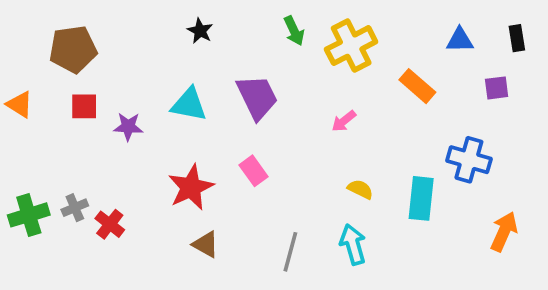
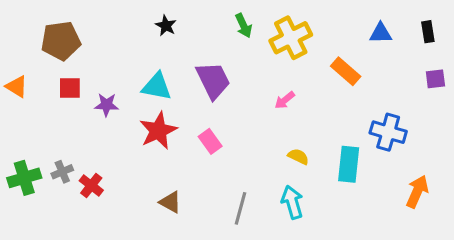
purple square: (497, 88) -> (435, 79), moved
red star: (191, 187) -> (158, 131), moved

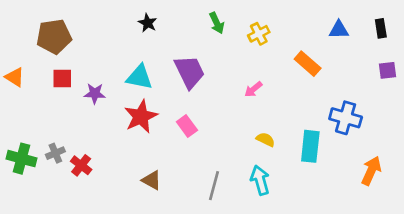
yellow cross: (291, 38) -> (259, 34), size x0.6
green cross: (24, 178) -> (22, 159), turned 32

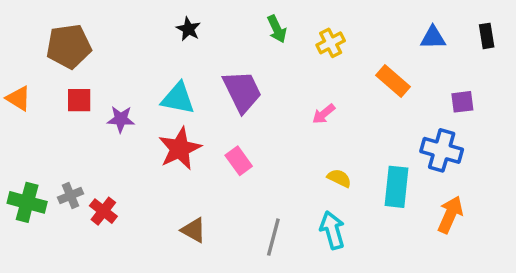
purple square: (388, 70) -> (462, 102), moved
orange arrow: (371, 171) -> (450, 215), moved

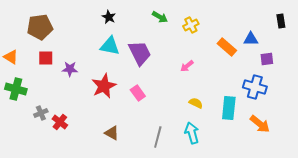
green arrow: (277, 29) -> (160, 17), turned -35
blue triangle: (433, 38) -> (251, 39), moved
cyan triangle: (178, 98) -> (110, 46), moved
green cross: (27, 202) -> (16, 89), moved
orange arrow: (450, 215) -> (260, 124), turned 105

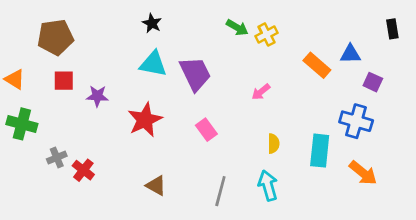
green arrow: (160, 17) -> (237, 27), moved
purple square: (267, 59) -> (373, 82), turned 32
pink rectangle: (138, 93) -> (206, 130), moved
yellow semicircle: (196, 103) -> (274, 144), turned 64

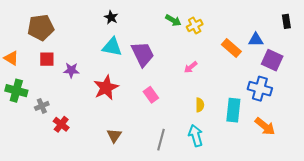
purple square: (373, 82) -> (272, 60), size x1.5
gray cross: (57, 158) -> (42, 106), moved
brown triangle: (156, 186) -> (114, 136), turned 35

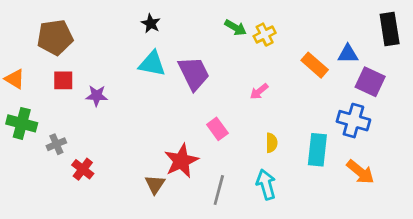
black rectangle: (286, 21) -> (390, 29), size x1.6
red star: (106, 88) -> (181, 161), moved
pink rectangle: (151, 95) -> (217, 129), moved

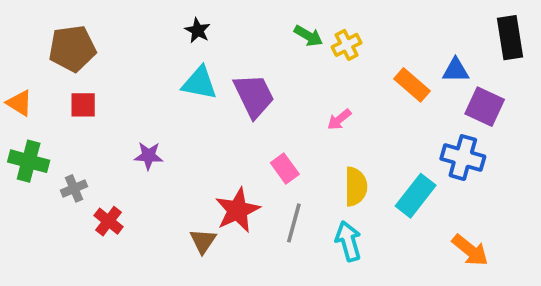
purple star: (97, 96) -> (149, 156), moved
yellow semicircle: (272, 143) -> (356, 187), size x1.5
cyan rectangle: (317, 150) -> (416, 196), turned 32
orange arrow: (360, 172) -> (470, 250), moved
gray line: (219, 190) -> (294, 223), moved

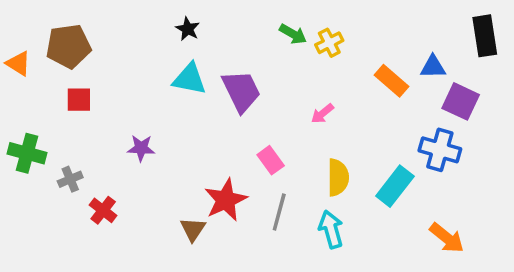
orange triangle: (20, 103) -> (18, 63), moved

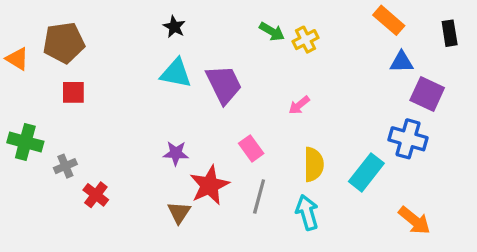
black rectangle: (485, 36) -> (450, 33), size x0.7
orange rectangle: (391, 81) -> (389, 20), moved
purple star: (141, 148) -> (176, 153), moved

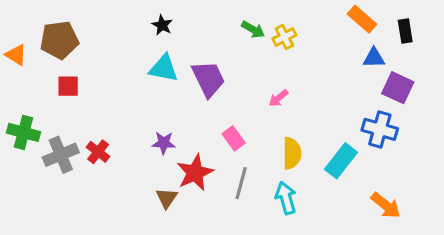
black rectangle: (450, 33) -> (405, 31), moved
gray cross: (65, 166) -> (61, 155), size x1.6
red cross: (96, 195) -> (98, 152), moved

